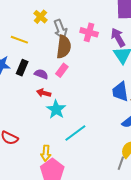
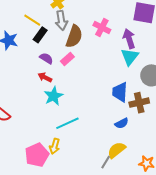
gray arrow: (60, 29) -> (61, 20), moved
black rectangle: (22, 68) -> (40, 35), moved
yellow arrow: (46, 153) -> (55, 146), moved

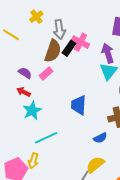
gray arrow: (61, 20) -> (59, 29), moved
black rectangle: (40, 35) -> (69, 48), moved
blue trapezoid: (120, 92) -> (79, 105), moved

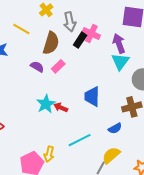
brown semicircle: (53, 51) -> (51, 43), moved
red arrow: (24, 92) -> (61, 107), moved
cyan line: (46, 138) -> (80, 140), moved

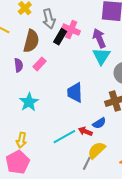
purple semicircle: (37, 67) -> (19, 65), turned 56
red arrow: (61, 107) -> (85, 131), moved
yellow arrow: (49, 154) -> (21, 140), moved

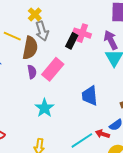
gray arrow: (49, 19) -> (42, 31), moved
brown semicircle: (31, 41) -> (30, 48), moved
pink rectangle: (39, 64) -> (53, 69), size x1.6

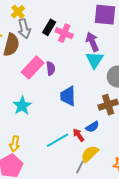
black rectangle: (72, 41) -> (49, 27), moved
purple semicircle: (32, 72) -> (51, 68), moved
red arrow: (102, 134) -> (78, 135), turned 32

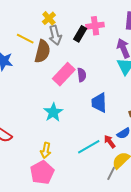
pink cross: (64, 33) -> (95, 26), moved, turned -30

